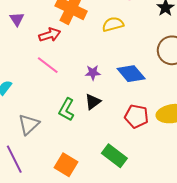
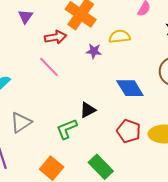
purple star: (93, 73) -> (94, 51), moved
green L-shape: (66, 109) -> (67, 129), moved, turned 30

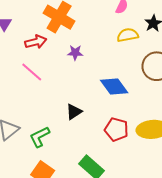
yellow semicircle: (120, 36) -> (128, 35), moved
green L-shape: (67, 129) -> (40, 137), moved

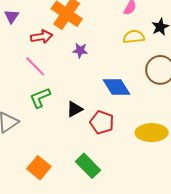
red pentagon: (116, 129) -> (102, 122), moved
green L-shape: (40, 137) -> (40, 98), moved

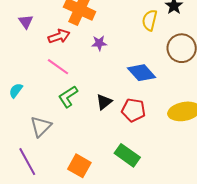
yellow semicircle: (134, 37) -> (150, 20), turned -60

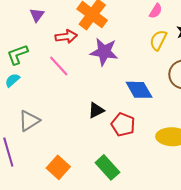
purple star: (99, 43) -> (104, 52), size x1.8
green L-shape: (68, 97) -> (18, 55), moved

